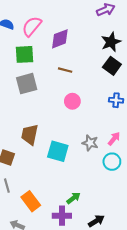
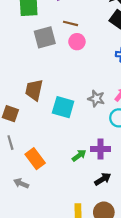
gray square: (27, 84) -> (45, 37), moved
pink circle: (72, 101) -> (77, 42), moved
purple cross: (62, 216) -> (101, 149), moved

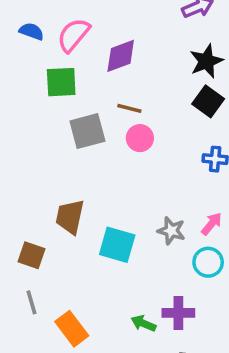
green arrow: (79, 155) -> (143, 323), turned -120

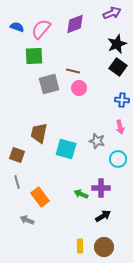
purple diamond: (121, 56) -> (75, 24), moved
pink arrow: (212, 224) -> (120, 127), moved, turned 128

